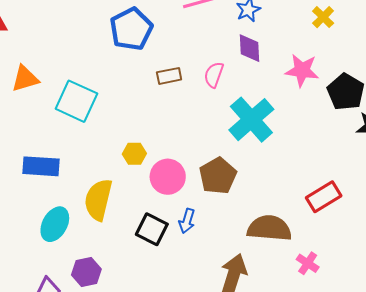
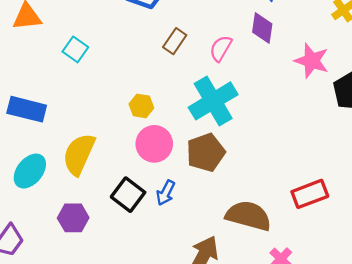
brown rectangle: (169, 76) -> (175, 41), turned -55
cyan square: (76, 101) -> (75, 49), size x0.6
cyan cross: (251, 120) -> (213, 101), moved
yellow hexagon: (134, 154) -> (141, 106), moved
purple hexagon: (86, 272) -> (73, 218), moved

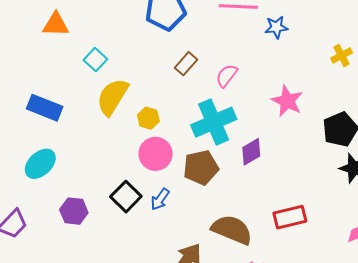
purple diamond: (262, 28) -> (251, 152), moved, turned 44
pink star: (312, 61) -> (287, 101), moved
yellow semicircle: (79, 154) -> (112, 97), moved

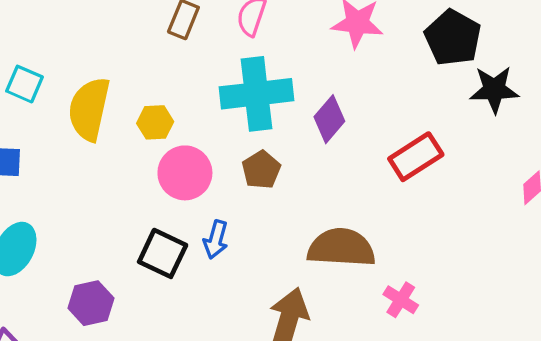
cyan square: (95, 60) -> (24, 84), moved
cyan cross: (214, 122) -> (256, 94), turned 36
brown pentagon: (201, 168) -> (261, 170), size x0.7
red rectangle: (290, 217) -> (416, 157), moved

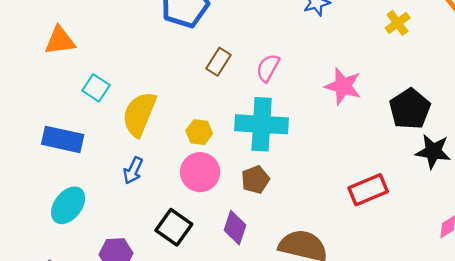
purple diamond: (329, 119) -> (235, 228), moved, turned -32
yellow hexagon: (155, 122) -> (199, 132), moved
blue arrow: (216, 240) -> (133, 170), moved

